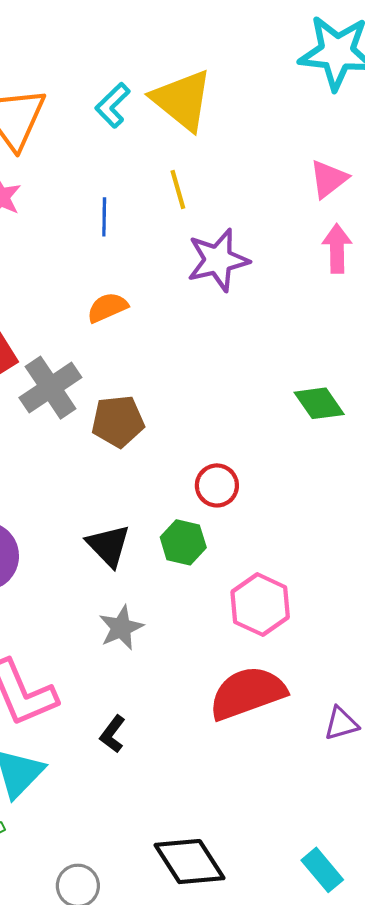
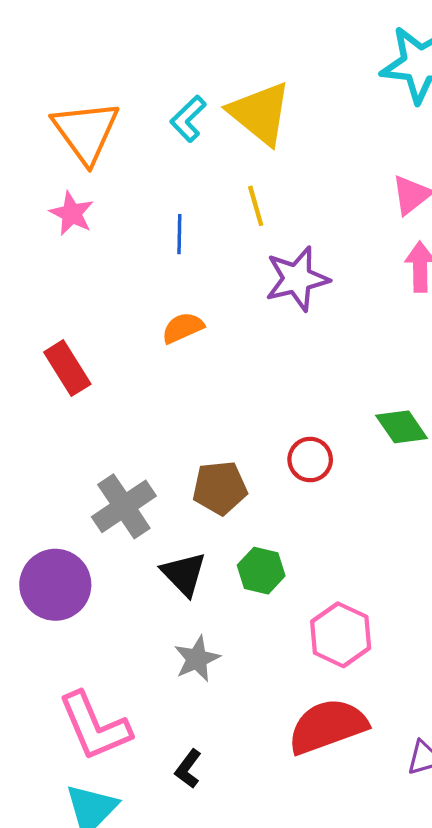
gray cross: (50, 388) -> (124, 506), moved
brown pentagon: (118, 421) -> (220, 488), moved
red circle: (217, 485) -> (310, 460), moved

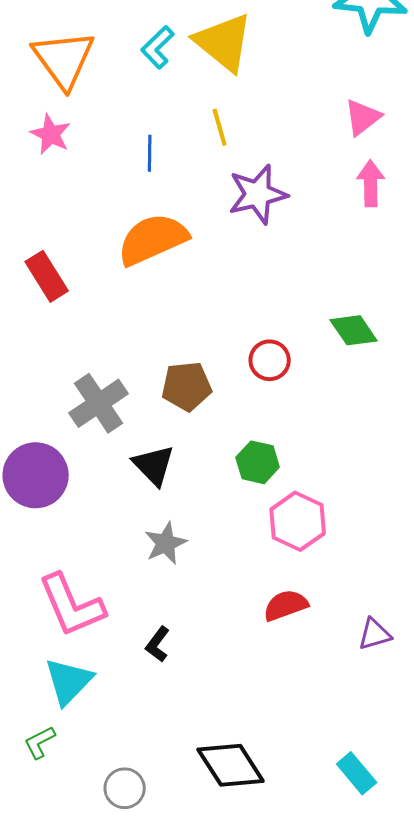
orange semicircle: (183, 328) -> (153, 239), size x1.8
green hexagon: (261, 571) -> (258, 462), moved
red semicircle: (328, 726) -> (286, 605), size x0.6

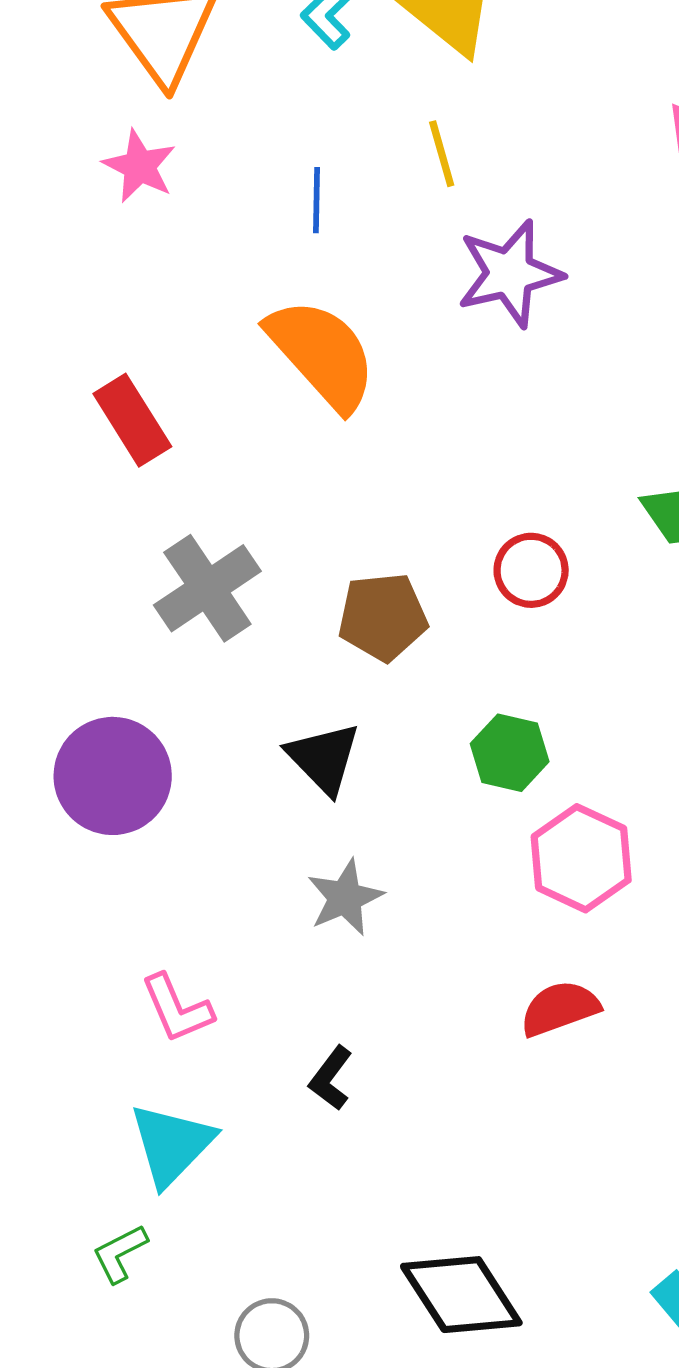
orange semicircle: (153, 239) -> (322, 354), turned 72
gray cross: (99, 403) -> (207, 588), moved
pink L-shape: (72, 605) -> (177, 1008), size x0.6

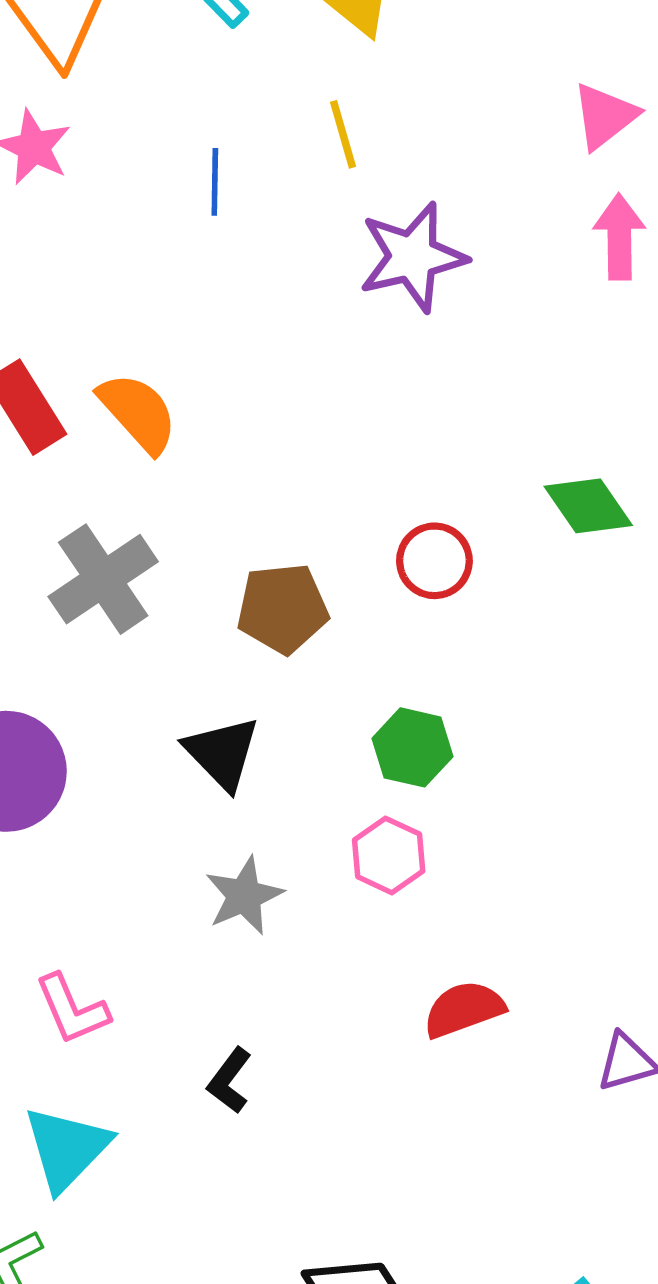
orange semicircle: (322, 354) -> (138, 413), moved, size x0.7
pink hexagon: (581, 858) -> (389, 855), moved, size x0.7

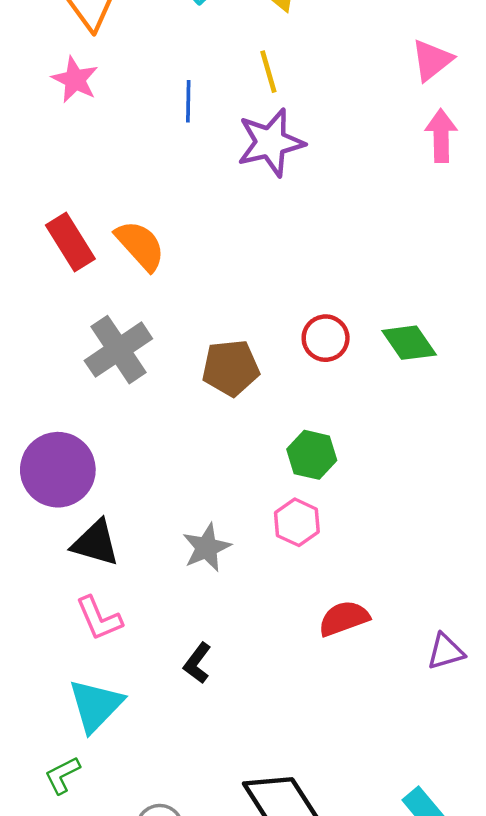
purple star: (413, 257) -> (271, 143), moved
green diamond: (588, 506) -> (409, 343), moved
black triangle: (222, 753) -> (96, 543), moved, turned -30

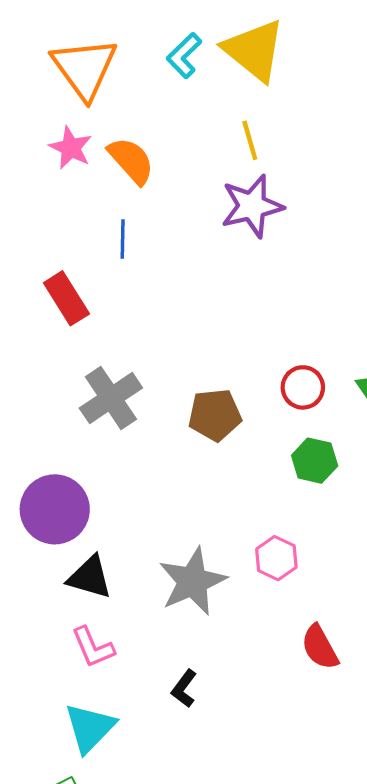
blue line: (188, 101) -> (123, 239), moved
orange semicircle: (140, 245) -> (131, 160), moved
green hexagon: (312, 455) -> (315, 461), moved
gray star: (207, 547) -> (193, 581), size x1.5
red semicircle: (344, 618) -> (320, 647), turned -99

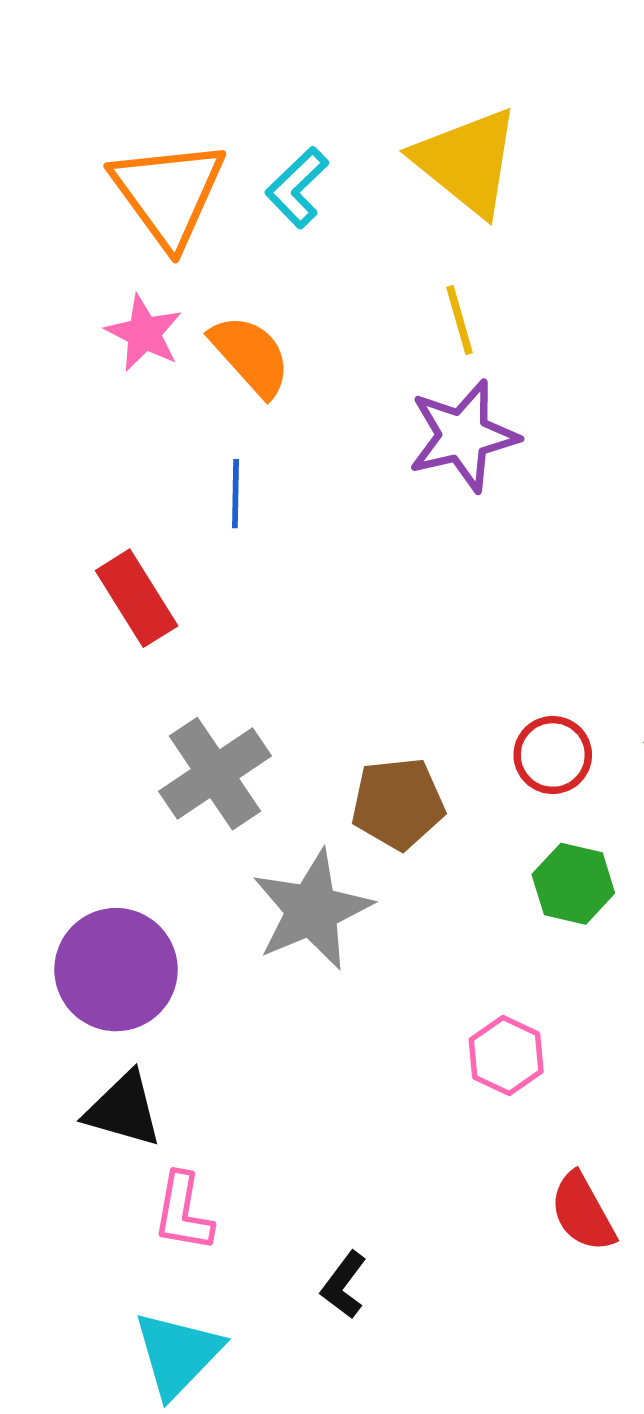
cyan L-shape: (184, 56) -> (297, 188), moved
black triangle: (90, 577) -> (123, 1110), moved
gray star: (193, 581) -> (312, 910), moved
pink L-shape: (93, 647) -> (183, 1212), turned 33

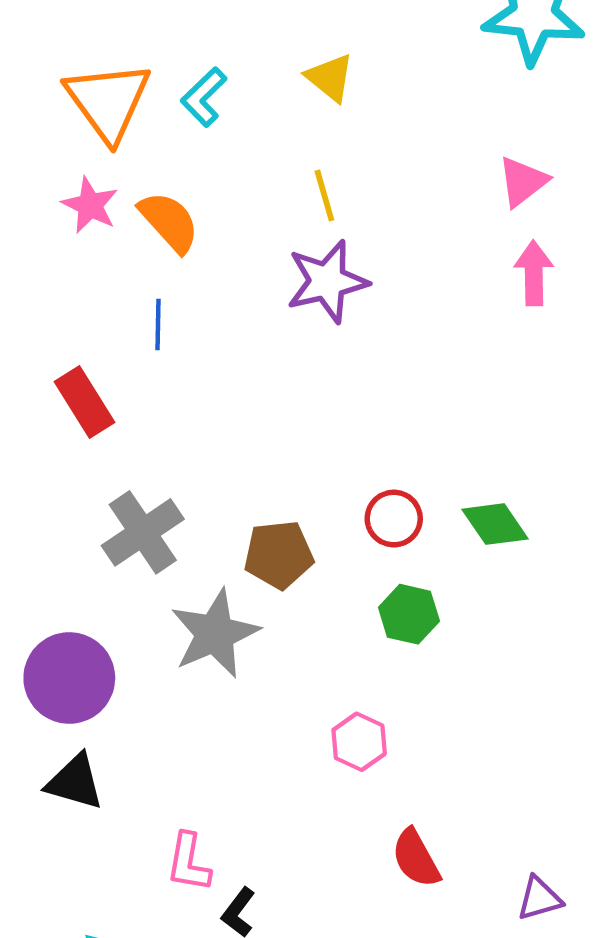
yellow triangle: (467, 161) -> (330, 78), size x0.6
pink L-shape: (183, 1212) -> (189, 862), moved

